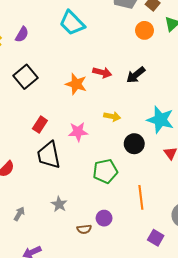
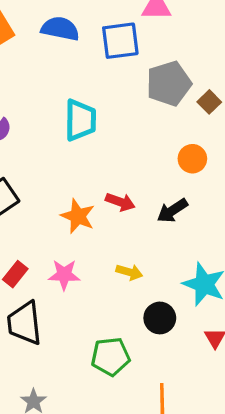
cyan trapezoid: (72, 23) -> (80, 120), turned -140
orange circle: (144, 30) -> (192, 159), moved
pink star: (78, 132) -> (64, 275), moved

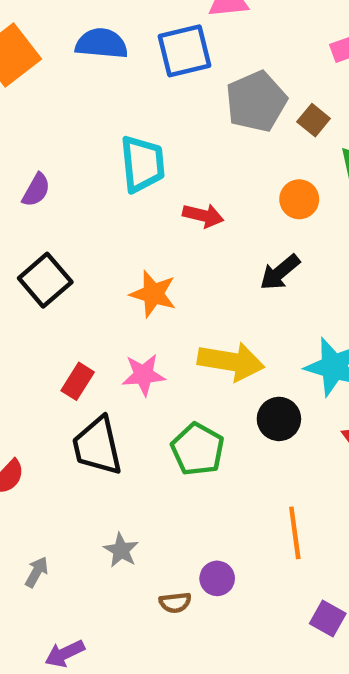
red arrow: (120, 202) -> (203, 216), moved
yellow arrow: (129, 272) -> (231, 362), size x1.8
green pentagon: (111, 357) -> (198, 449), moved, turned -30

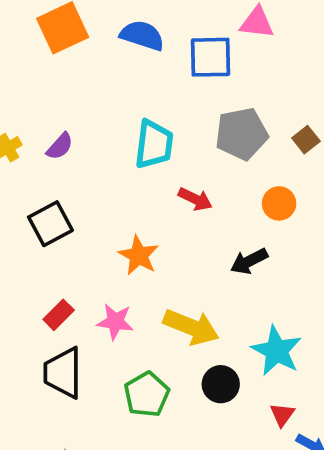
gray pentagon: (256, 101) -> (241, 134), moved

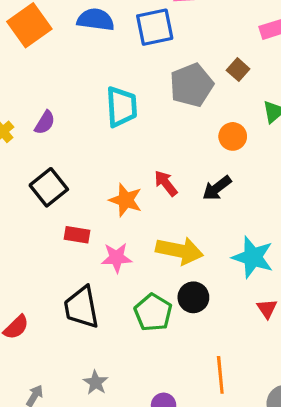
brown square: (306, 140) -> (238, 70), moved
red arrow: (195, 199) -> (166, 183), moved, turned -144
red rectangle: (59, 315) -> (77, 235), moved, turned 65
black circle: (221, 384) -> (193, 297), moved

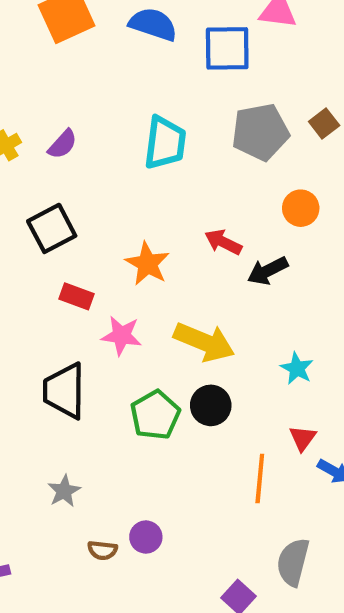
red arrow: (166, 183) -> (223, 242), moved, turned -36
cyan star: (253, 257) -> (297, 368), size x0.6
orange line: (220, 375) -> (260, 479), moved

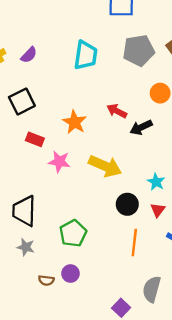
black trapezoid: (64, 391) -> (24, 211), moved
black circle: (211, 405) -> (127, 204), moved
green pentagon: (155, 415) -> (73, 233), moved
red triangle: (303, 438) -> (158, 210), moved
gray star: (64, 491) -> (26, 247), turned -30

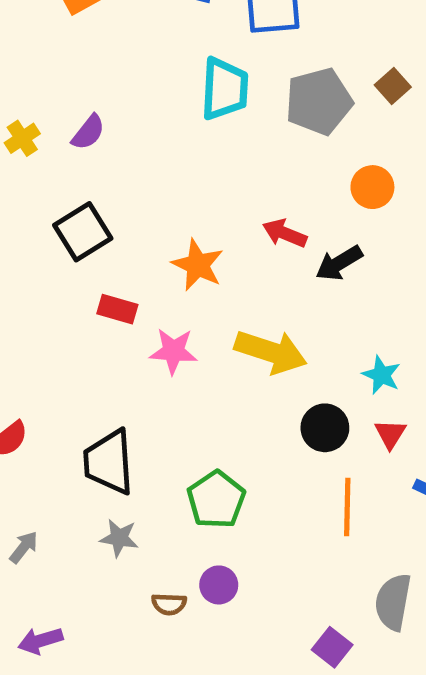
cyan trapezoid: (86, 55) -> (225, 89), moved

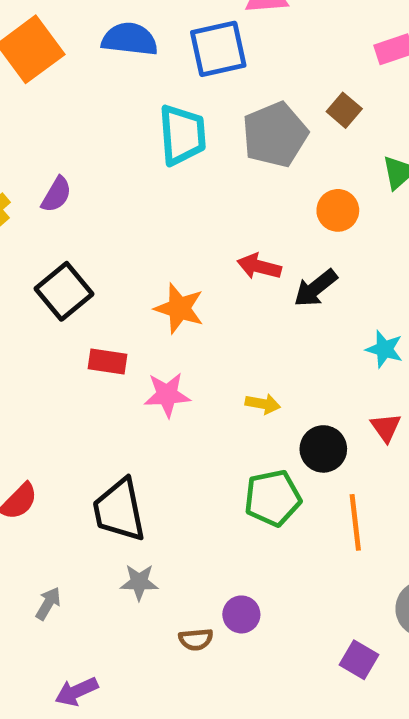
yellow arrow: (271, 352) -> (263, 404), moved, size x0.5
cyan star: (381, 375) -> (384, 349), moved
red triangle: (390, 434) -> (386, 427), moved
green pentagon: (216, 500) -> (273, 498), moved, turned 30

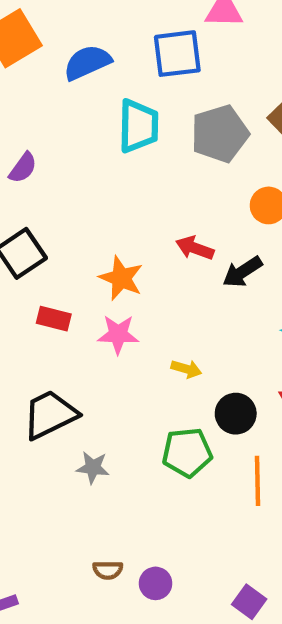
blue semicircle: (130, 39) -> (87, 62), moved, turned -36
pink star: (167, 395) -> (118, 334), moved
black trapezoid: (119, 510) -> (50, 415), moved, turned 70
gray star: (139, 582) -> (93, 467), moved
purple circle: (241, 614) -> (156, 583), moved

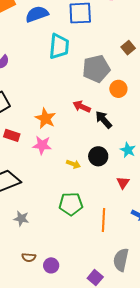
gray pentagon: (220, 134) -> (96, 69), moved
black arrow: (242, 272) -> (104, 120), turned 78
black circle: (236, 414) -> (98, 156), moved
gray star: (93, 467) -> (21, 219), moved

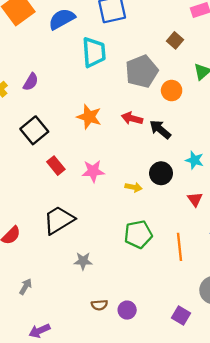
orange star: (45, 118) -> (89, 117), moved
red rectangle: (12, 135) -> (56, 166), turned 42

